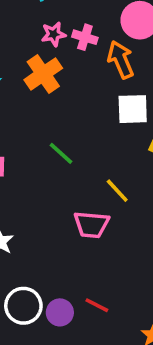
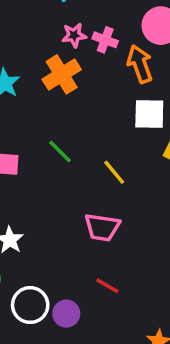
green line: (61, 153) -> (60, 152), moved
yellow line: (117, 191) -> (114, 172), moved
red line: (97, 305) -> (107, 286), moved

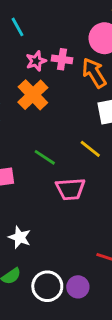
yellow line: (114, 172) -> (90, 149), moved
pink trapezoid: (102, 227) -> (70, 189), moved

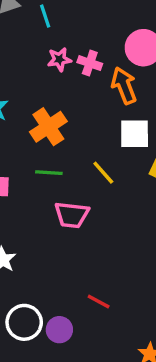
orange cross: (33, 95) -> (48, 127), moved
green line: (45, 157) -> (49, 173), turned -40

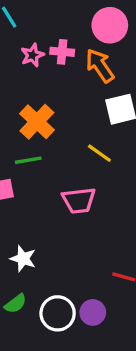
green line: (49, 173) -> (28, 160), moved

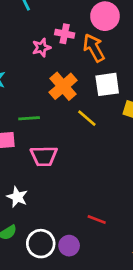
pink star: (32, 55) -> (41, 48), moved
orange cross: (37, 122) -> (63, 86), moved
pink trapezoid: (79, 200) -> (44, 156), moved

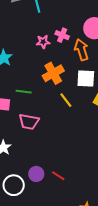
purple circle: (69, 246) -> (36, 174), moved

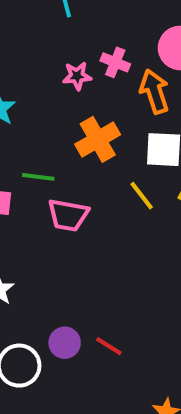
yellow line: (66, 100) -> (142, 196), moved
pink trapezoid: (29, 122) -> (68, 215), moved

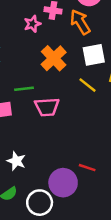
purple circle: (65, 343) -> (63, 183), size x1.5
red line: (109, 346) -> (87, 168), moved

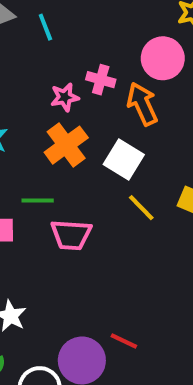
white square: (94, 55) -> (124, 160), moved, turned 35
orange cross: (54, 58) -> (66, 145), moved

